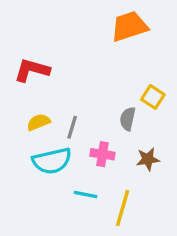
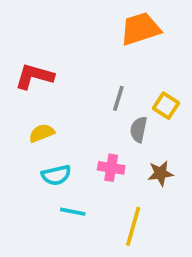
gray line: (72, 127) -> (118, 98), moved
cyan semicircle: (52, 161) -> (56, 175), size x0.7
cyan line: (86, 194) -> (73, 212), moved

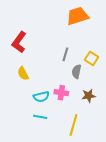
red L-shape: (34, 76) -> (19, 42), turned -70
yellow semicircle: (42, 133) -> (23, 74), turned -96
cyan semicircle: (56, 175) -> (41, 97), moved

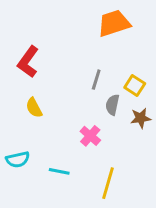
pink cross: (61, 93) -> (90, 136), turned 32
brown star: (89, 96) -> (141, 118), moved
cyan semicircle: (41, 97) -> (18, 159), moved

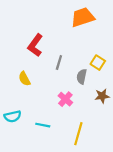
red L-shape: (28, 62) -> (35, 45), moved
gray line: (96, 80) -> (59, 63), moved
brown star: (141, 118) -> (102, 96), moved

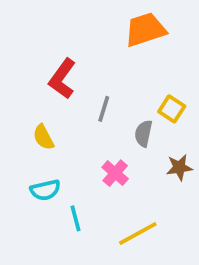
cyan semicircle: (13, 116) -> (45, 190), moved
cyan line: (43, 125) -> (75, 218), turned 64
yellow line: (78, 134) -> (138, 233), turned 45

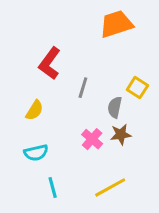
yellow semicircle: (43, 137) -> (35, 110), turned -120
brown star: (179, 167) -> (121, 134), moved
cyan line: (75, 218) -> (53, 187), moved

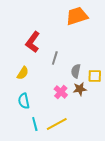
yellow square: (137, 88) -> (95, 76), moved, turned -32
cyan semicircle: (36, 153) -> (24, 101), turned 91
yellow line: (110, 187) -> (57, 124), moved

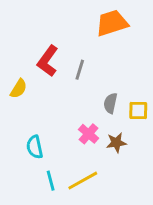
gray line: (55, 58) -> (80, 70), moved
yellow semicircle: (23, 73) -> (19, 89), moved
brown star: (80, 89) -> (116, 143), moved

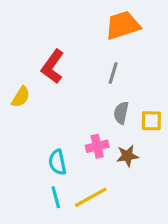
gray line: (80, 70) -> (113, 73), moved
pink cross: (89, 134) -> (97, 146), turned 36
cyan semicircle: (35, 147) -> (57, 162), moved

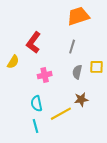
yellow square: (151, 121) -> (97, 67), moved
pink cross: (97, 146) -> (45, 75), moved
yellow line: (91, 197) -> (61, 114), moved

